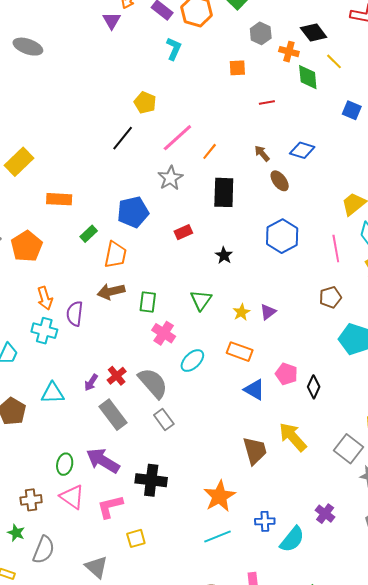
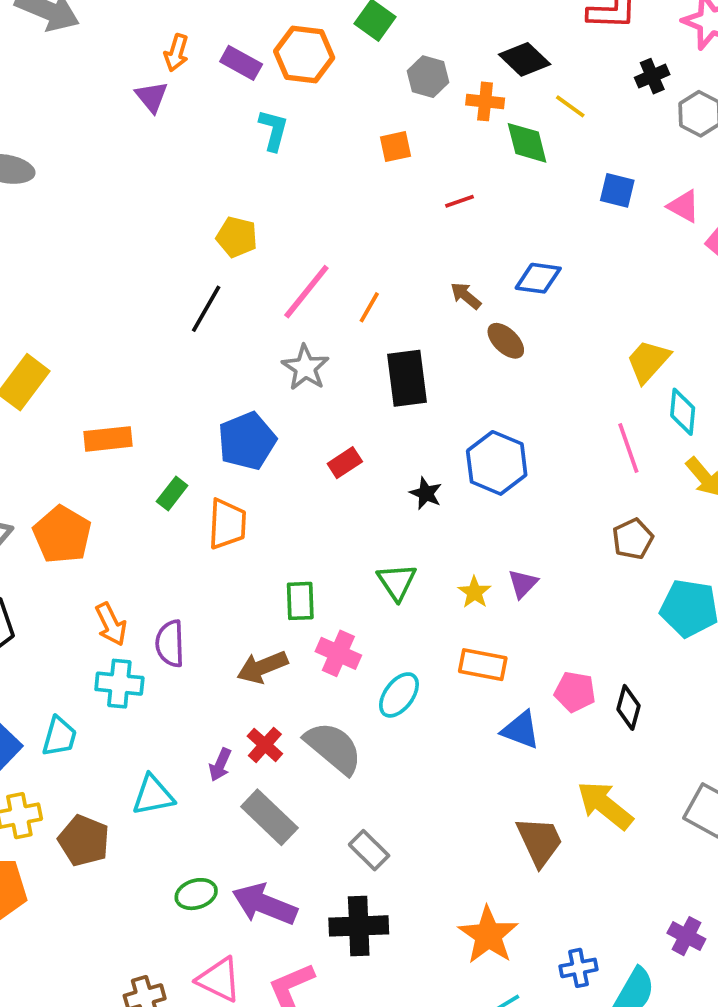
blue hexagon: (282, 236) -> (497, 463), moved
brown arrow: (111, 292) -> (262, 667), moved
gray rectangle: (164, 420) -> (369, 850), moved
green ellipse: (65, 464) -> (196, 894), moved, turned 70

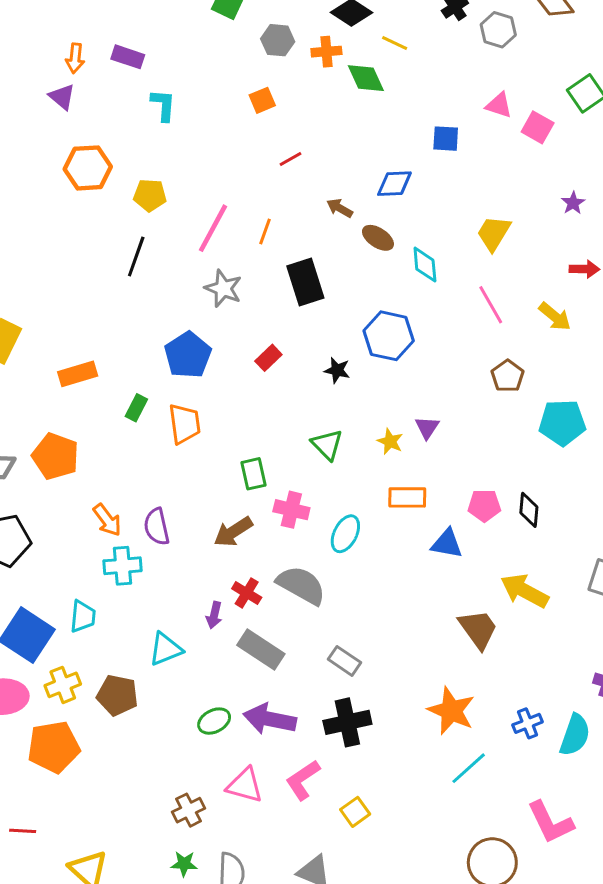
orange hexagon: (304, 55) -> (88, 168), moved
blue square: (617, 190) -> (446, 139), moved
red line: (460, 201) -> (290, 159), moved
cyan diamond: (683, 412) -> (425, 265), moved

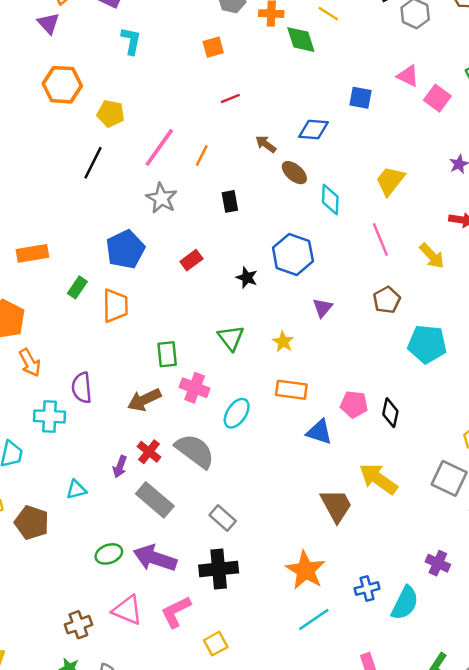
black rectangle: (305, 282) -> (230, 201), size x0.6
purple triangle: (427, 428) -> (323, 308), moved
orange arrow: (107, 520) -> (30, 363), moved
cyan triangle: (166, 649) -> (76, 490), size x0.7

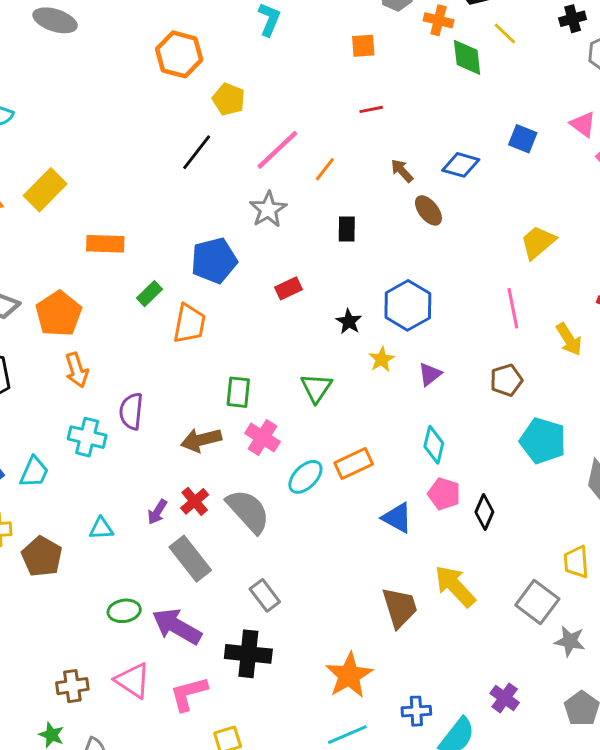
cyan diamond: (330, 200) -> (434, 445), moved
yellow star: (283, 342) -> (382, 359), moved
orange rectangle: (291, 390) -> (354, 463), moved, turned -44

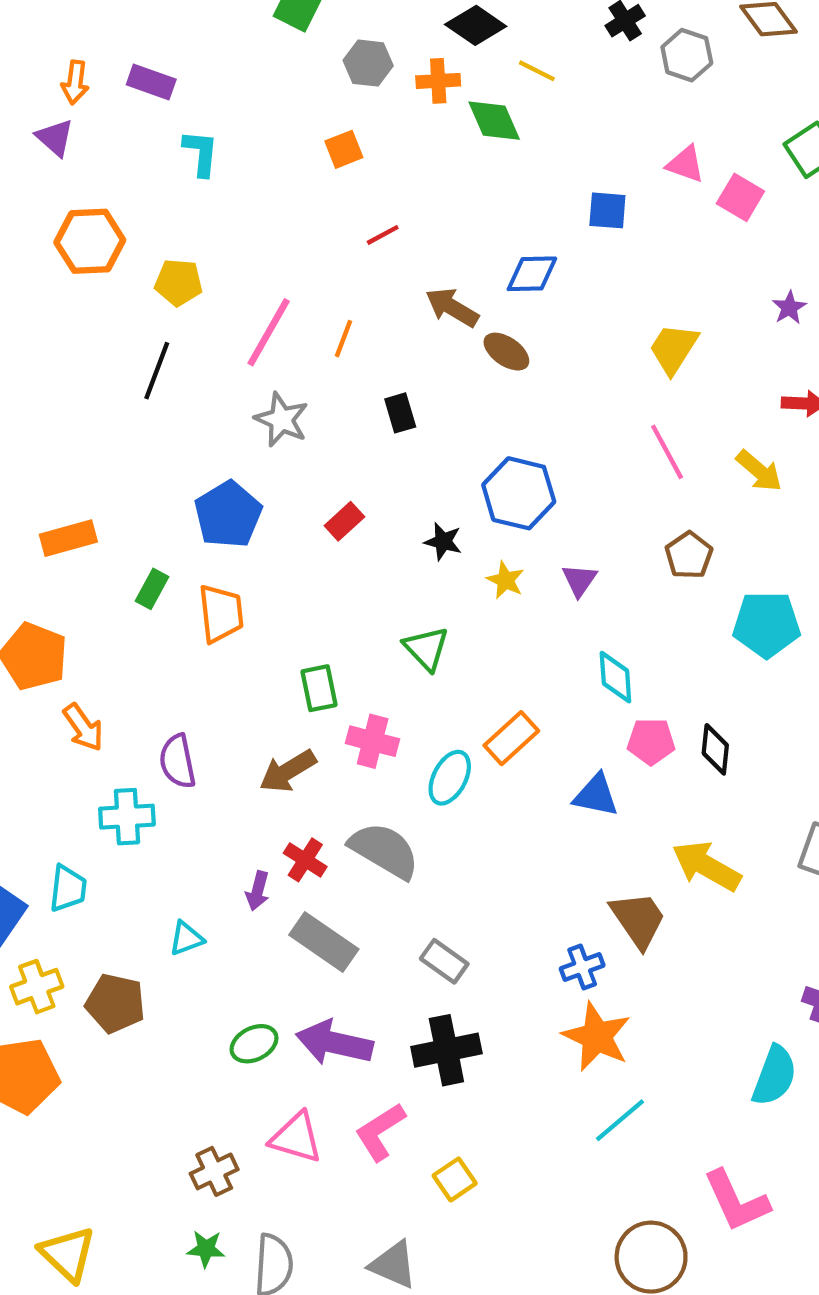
brown arrow: (402, 171) -> (452, 307), size x1.4
blue cross: (416, 711) -> (582, 967), moved

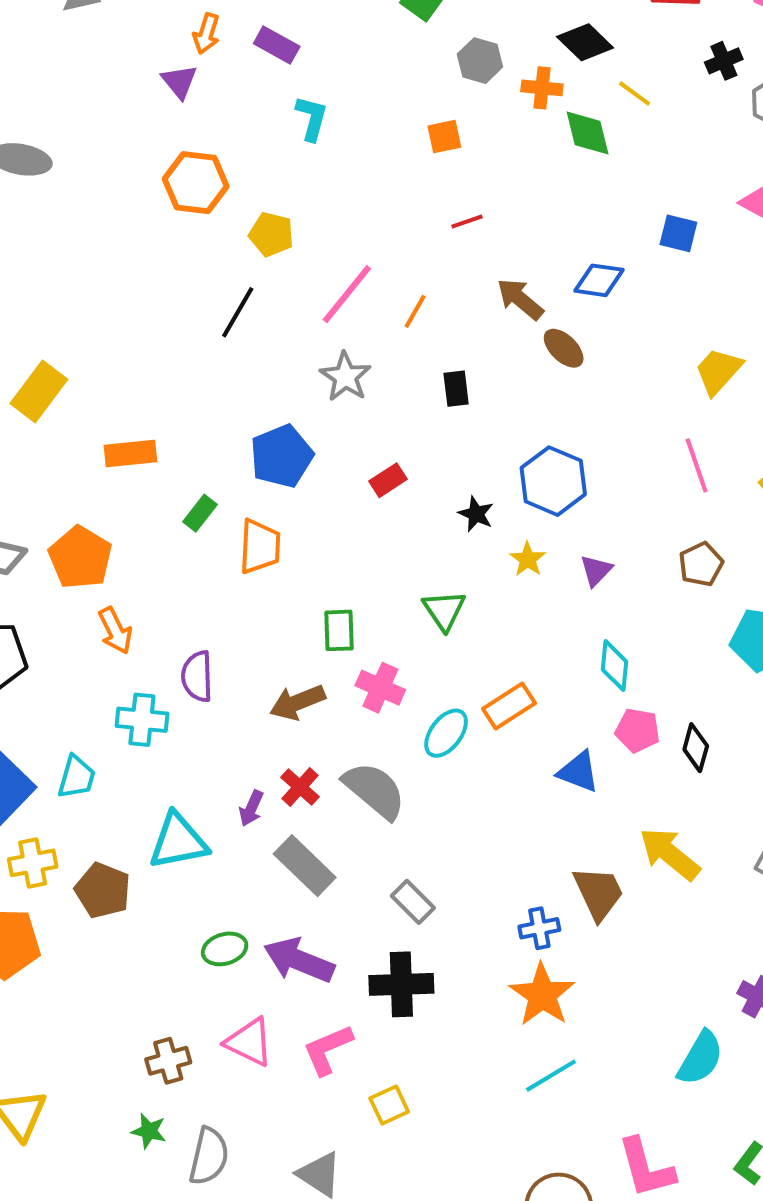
cyan triangle: (186, 938) -> (178, 841), size x1.8

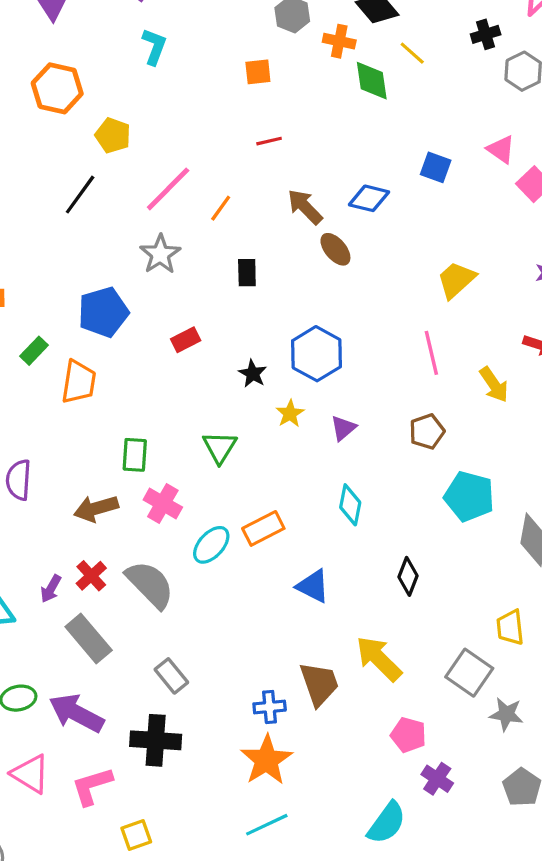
pink pentagon: (638, 730) -> (408, 735), moved

